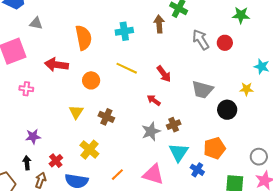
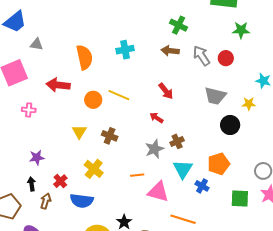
brown arrow: (159, 24) -> (170, 51), moved, turned -78
yellow line: (127, 68) -> (119, 95), moved
gray trapezoid: (202, 90) -> (215, 96), moved
orange line: (117, 175) -> (137, 175), moved, turned 40

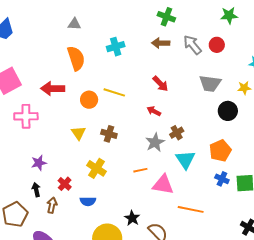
gray triangle: (36, 44) -> (74, 24), moved
pink cross: (29, 110) -> (26, 116), size x1.6
blue cross: (202, 186) -> (222, 179), moved
blue semicircle: (82, 201) -> (88, 201), size x0.7

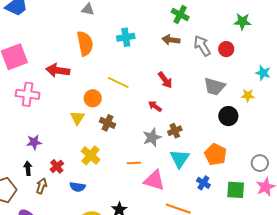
orange circle: (89, 100) -> (93, 98), moved
orange pentagon: (220, 151) -> (216, 154), turned -30
blue cross: (222, 179) -> (203, 183), moved

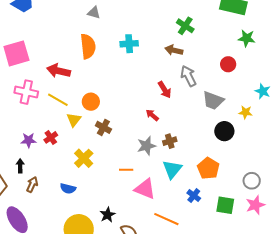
gray arrow: (202, 46) -> (188, 76), moved
yellow line: (118, 82) -> (58, 100), moved
red cross: (57, 166) -> (51, 137), moved

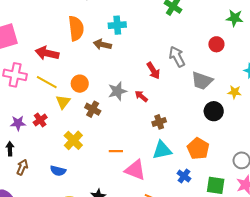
brown arrow: (174, 50) -> (102, 45), moved
gray star: (146, 146) -> (117, 91), moved
cyan triangle: (172, 169) -> (162, 150), turned 40

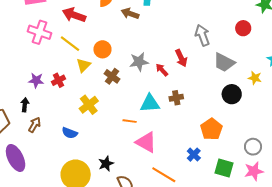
red arrow: (153, 71) -> (181, 58), moved
cyan triangle: (162, 150) -> (150, 103), moved

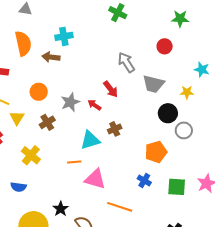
orange circle: (102, 49) -> (39, 92), moved
brown cross: (112, 76) -> (47, 122), turned 35
orange pentagon: (211, 129) -> (156, 152), turned 30
gray circle: (253, 147) -> (184, 130), moved

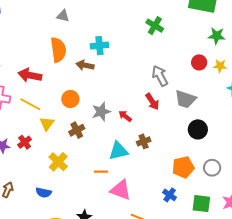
red arrow: (111, 89) -> (152, 102), moved
yellow star: (187, 92) -> (220, 66), moved
gray circle: (184, 130) -> (212, 168), moved

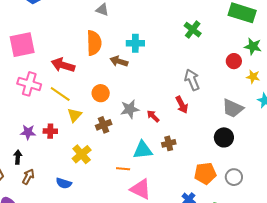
red circle: (199, 62) -> (234, 61), moved
gray trapezoid: (185, 99) -> (233, 108), moved
red cross: (25, 142) -> (50, 131), turned 32

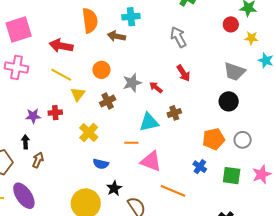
gray arrow: (192, 80) -> (178, 37), moved
pink cross: (29, 84) -> (16, 67), moved
blue semicircle: (64, 183) -> (101, 164), moved

